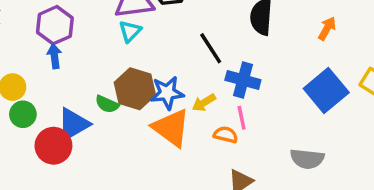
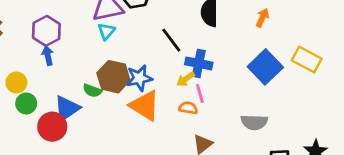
yellow arrow: (204, 103) -> (186, 79), moved

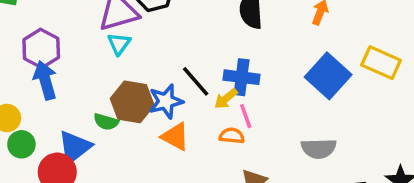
black line: (171, 40) -> (196, 81), moved
blue arrow: (48, 56) -> (45, 80), size x1.5
orange triangle: (145, 106) -> (175, 137), size x0.7

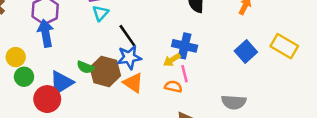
blue square: (328, 76) -> (246, 51), size x0.7
black line: (196, 81) -> (127, 36), moved
brown hexagon: (132, 102) -> (105, 72), moved

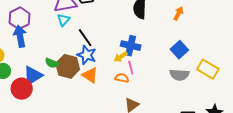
yellow rectangle: (284, 46) -> (208, 69), moved
blue star: (129, 57) -> (87, 55), turned 30
gray semicircle: (234, 102) -> (179, 75), moved

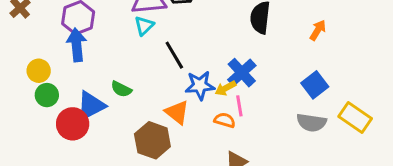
blue cross: (131, 46) -> (242, 73), turned 30
blue star: (87, 55) -> (200, 85), moved, turned -30
brown hexagon: (68, 66) -> (152, 140), moved

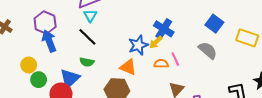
black line: (174, 55) -> (87, 37), moved
pink line: (239, 106) -> (175, 59), moved
gray semicircle: (311, 123) -> (208, 50), moved, turned -132

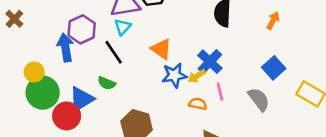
purple hexagon: (45, 23) -> (82, 29), moved
pink line: (175, 59) -> (220, 92), moved
orange triangle: (128, 67) -> (161, 49), moved
green circle: (39, 80) -> (43, 93), size x1.6

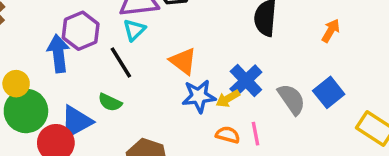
pink line: (220, 92) -> (256, 134), moved
gray semicircle: (259, 99) -> (292, 99), moved

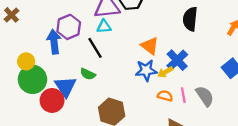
cyan triangle: (134, 30) -> (104, 27), turned 40
orange triangle: (183, 61) -> (150, 46), moved
gray semicircle: (292, 99) -> (205, 96), moved
blue triangle: (76, 122) -> (65, 87), turned -35

